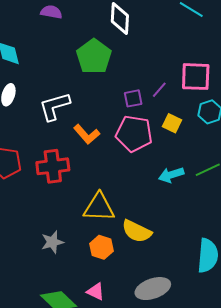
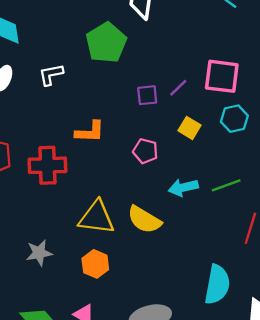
white L-shape: (54, 106) -> (51, 75), moved, size x0.7
orange L-shape: (87, 134) -> (90, 132), turned -52
pink pentagon: (134, 134) -> (145, 151), moved, size x0.6
yellow semicircle: (137, 231) -> (144, 220), moved

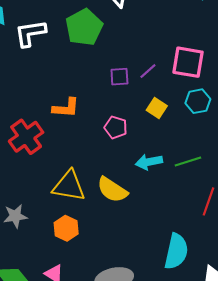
white L-shape: (51, 75) -> (30, 33), moved, size x1.4
red cross: (47, 165) -> (26, 137), turned -36

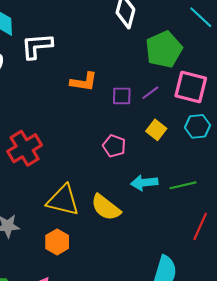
green pentagon: (84, 27) -> (164, 49), moved
orange L-shape: (66, 108) -> (84, 82), moved

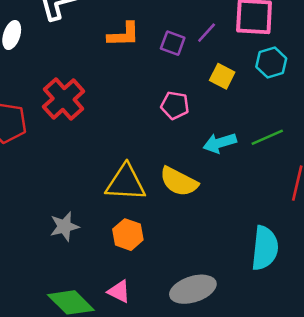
purple square: (122, 96) -> (173, 43), turned 30
red cross: (25, 148) -> (64, 99), moved

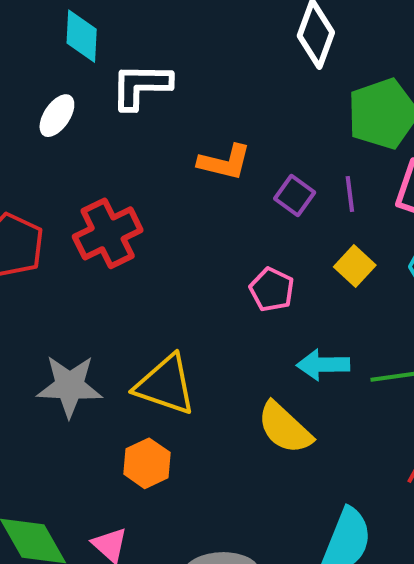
purple line: (207, 33) -> (350, 194), turned -65
yellow semicircle: (179, 182) -> (285, 428), moved
gray star: (64, 226) -> (70, 386), moved, size x1.4

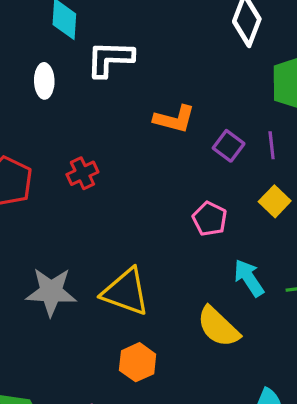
white ellipse: (57, 116) -> (44, 81), turned -36
red cross: (108, 233) -> (82, 173), size x0.6
cyan arrow: (323, 365) -> (249, 278), turned 57
orange hexagon: (147, 463) -> (138, 362), moved

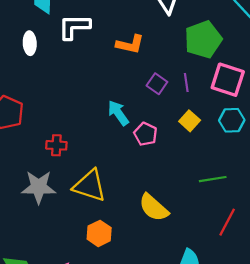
orange L-shape: (174, 119) -> (130, 44), moved
red cross: (82, 173) -> (56, 145), moved, turned 30
cyan arrow: (249, 278) -> (118, 113), moved

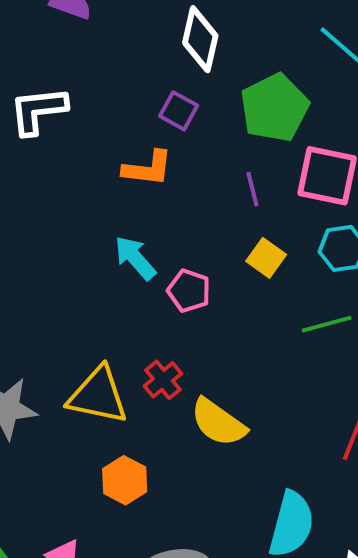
orange L-shape: (130, 44) -> (148, 168), moved
purple square: (157, 84) -> (179, 111), moved
red cross: (56, 145) -> (163, 380), moved, turned -36
green line: (213, 179) -> (327, 324), moved

